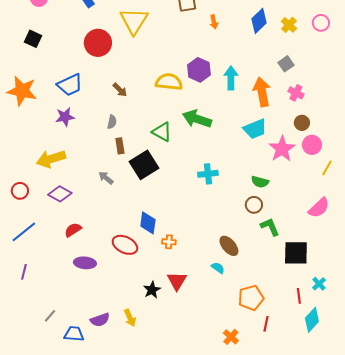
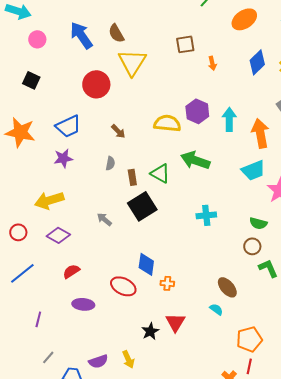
brown rectangle: (120, 146) -> (132, 177), moved
purple line: (24, 272) -> (38, 319), moved
red line: (266, 324) -> (249, 366), moved

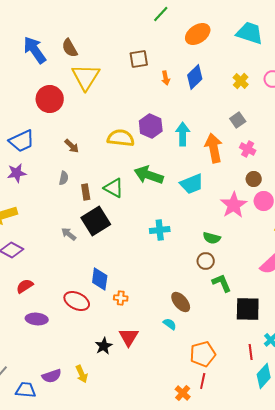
blue diamond: (257, 62) -> (195, 77), moved
cyan trapezoid: (253, 170) -> (192, 184), moved
gray arrow: (104, 219) -> (69, 234), moved

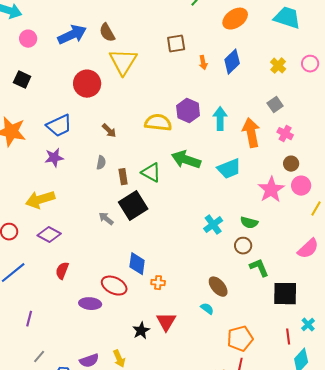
blue arrow: (35, 50) -> (72, 35), turned 100
cyan cross: (160, 230) -> (213, 225), moved, turned -30
red semicircle: (25, 286) -> (62, 271), turned -36
purple ellipse: (37, 319) -> (90, 304), moved

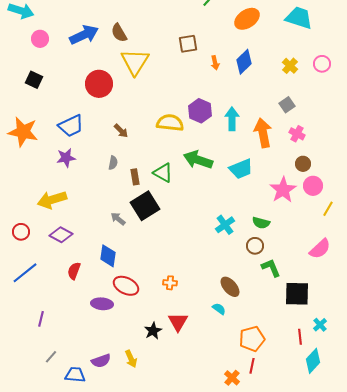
blue diamond: (137, 264) -> (108, 256), moved

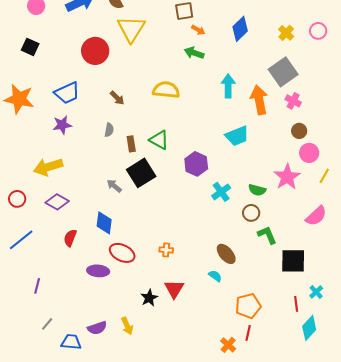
orange arrow: (215, 63) -> (198, 30), moved, turned -48
gray square: (287, 105) -> (283, 72), size x1.8
purple hexagon: (200, 111) -> (196, 164), moved
green arrow: (198, 160) -> (194, 53), moved, size x0.7
pink star: (283, 190) -> (287, 177), moved

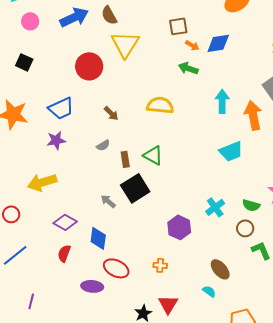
blue diamond: (240, 29) -> (218, 43), moved, turned 35
gray semicircle: (109, 130) -> (103, 145), turned 48
purple hexagon: (196, 164) -> (179, 227), moved
purple diamond: (57, 202) -> (65, 222), moved

